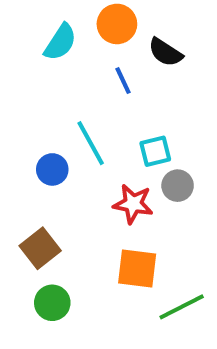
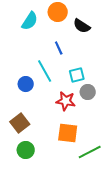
blue line: (123, 81) -> (59, 48), moved

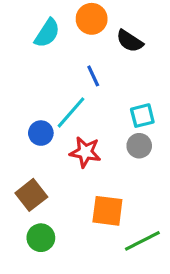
cyan line: (45, 71) -> (71, 112), turned 70
cyan square: (77, 75) -> (142, 116), moved
red star: (66, 101) -> (85, 152), moved

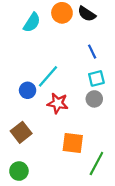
black semicircle: (130, 41) -> (87, 14), moved
blue line: (93, 76) -> (92, 52), moved
green circle: (41, 238) -> (19, 171), moved
green line: (142, 241) -> (96, 163), turned -35

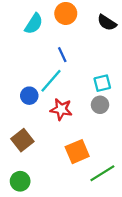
black semicircle: (87, 14) -> (107, 23), moved
blue line: (92, 52) -> (62, 55), moved
orange square: (73, 143) -> (77, 152), turned -30
green line: (96, 163) -> (102, 173), turned 30

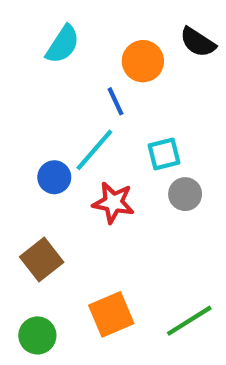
orange circle: (66, 13) -> (143, 61), moved
cyan square: (102, 83) -> (164, 154), moved
orange square: (77, 152) -> (111, 314), moved

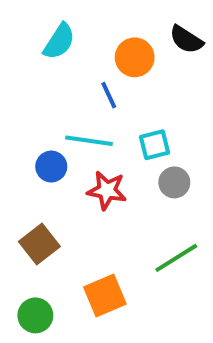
cyan line: (94, 150) -> (89, 141), turned 57
green line: (189, 321) -> (176, 258), moved

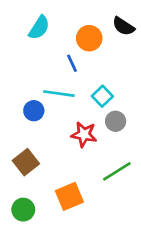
cyan square: (154, 145) -> (102, 96), turned -30
red star: (107, 190) -> (84, 134), moved

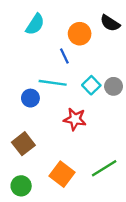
gray circle: (116, 121) -> (114, 86), moved
green line: (117, 171) -> (104, 168), moved
orange square: (69, 196) -> (62, 174), turned -30

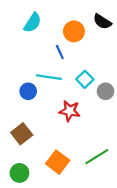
gray circle: (114, 86) -> (106, 91), moved

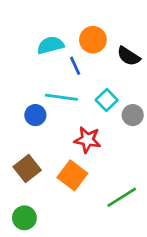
black semicircle: (102, 22) -> (129, 56), moved
cyan semicircle: (33, 23) -> (50, 45), moved, turned -138
orange square: (58, 162) -> (72, 175), moved

